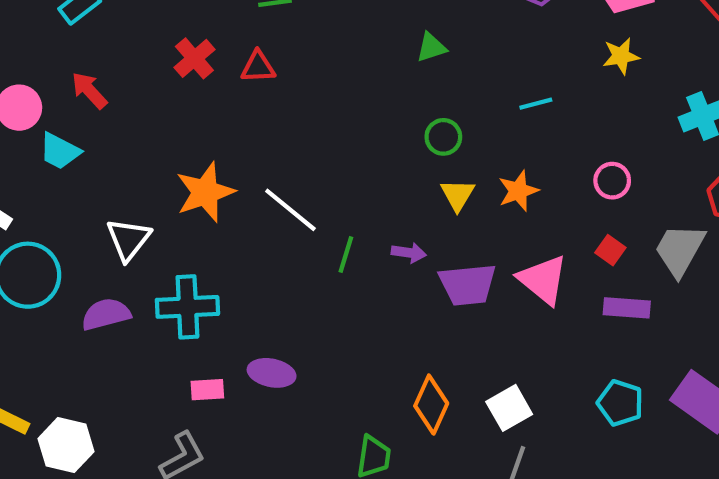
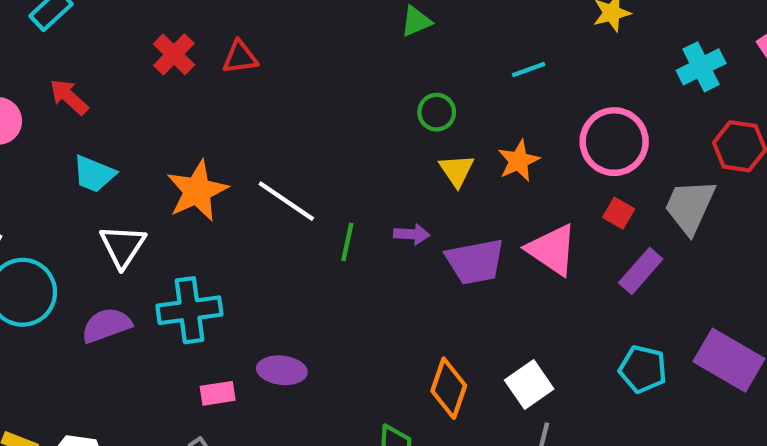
cyan trapezoid: (60, 151) -> (94, 174), moved
pink circle: (612, 181) -> (614, 142), size x1.8
purple rectangle: (627, 308) -> (641, 271), turned -48

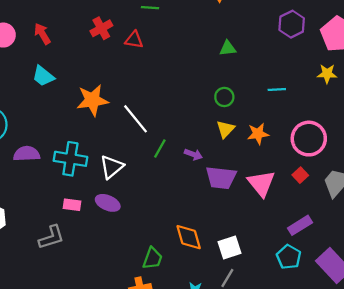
white triangle: (123, 246) -> (112, 167), moved
purple rectangle: (641, 271) -> (300, 225), moved
orange diamond: (449, 388) -> (189, 237), turned -52

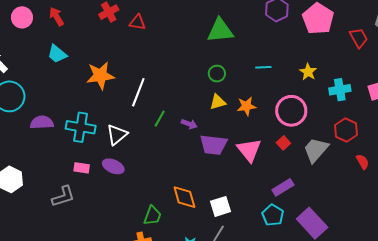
green triangle: (228, 48) -> (220, 31), size x1.8
yellow star: (327, 74) -> (308, 72), moved, turned 30
white line: (136, 119) -> (138, 92), turned 60
yellow triangle: (226, 129) -> (218, 102), turned 30

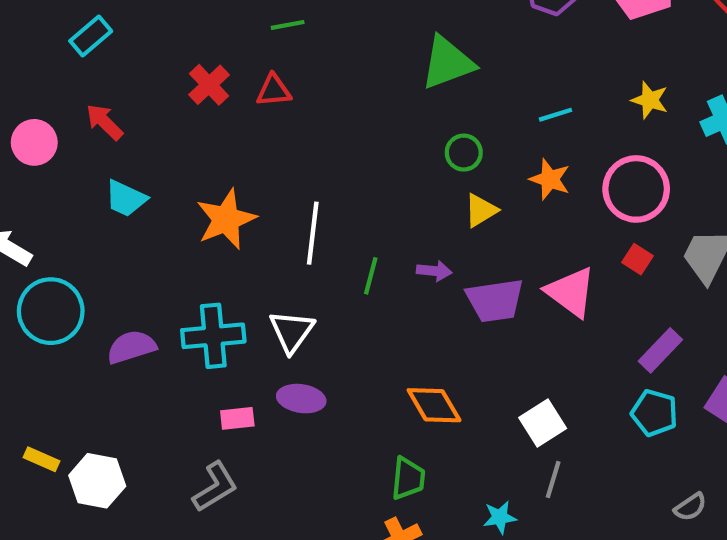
orange star: (246, 106) -> (550, 179), moved, turned -30
orange diamond: (184, 197) -> (434, 405), moved

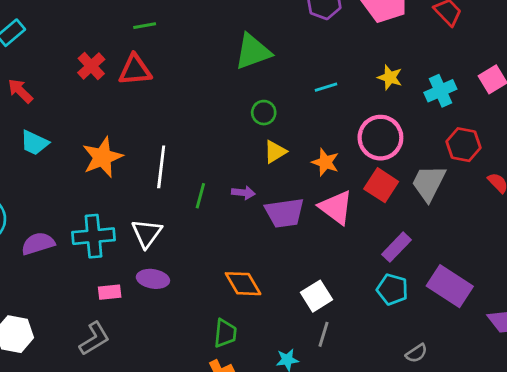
red triangle: (274, 90) -> (135, 70), size x1.4
orange star: (550, 179) -> (325, 162), moved
red square: (637, 259) -> (381, 185), size x1.6

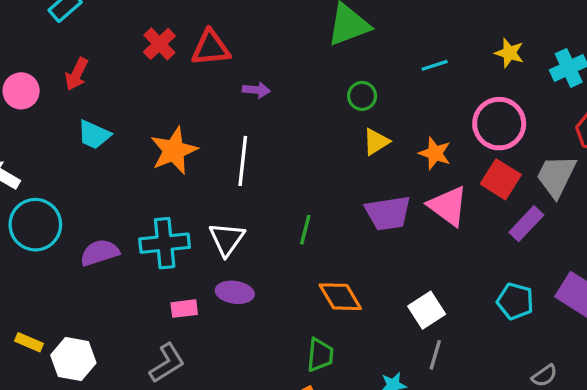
red arrow: (20, 91) -> (77, 74), turned -108
purple arrow: (243, 193) -> (256, 90), moved
green line: (200, 196) -> (305, 230), moved
purple rectangle: (396, 247) -> (526, 224), moved

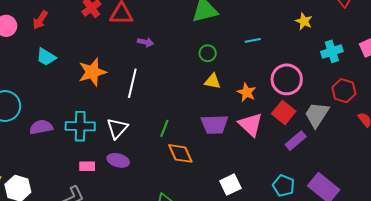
yellow star: (509, 53) -> (304, 21), moved
yellow triangle: (376, 142) -> (213, 81), turned 36
orange diamond: (340, 297) -> (180, 153), moved

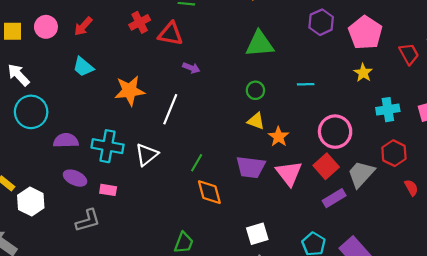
orange star: (247, 92) -> (279, 137), moved
purple ellipse: (118, 160) -> (75, 178), moved

